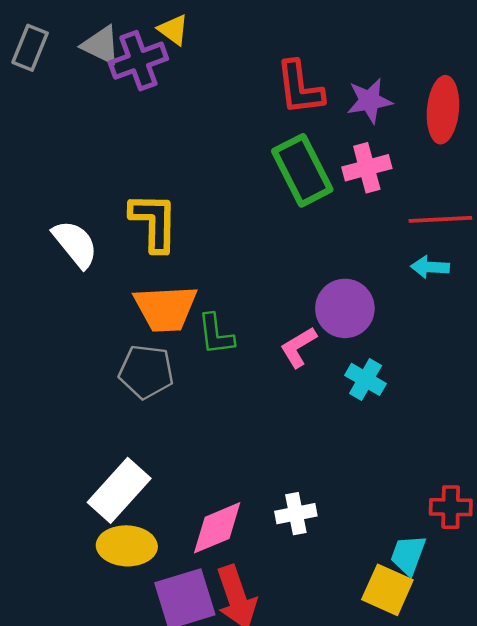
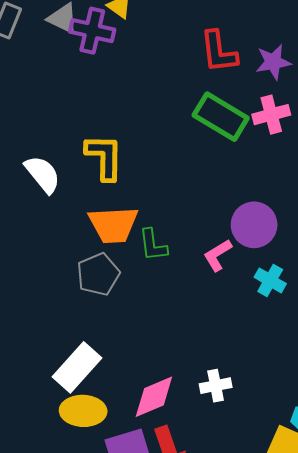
purple cross: (138, 61) -> (92, 31), turned 33
green rectangle: (302, 170) -> (221, 117), turned -32
gray pentagon: (146, 372) -> (98, 274), turned -30

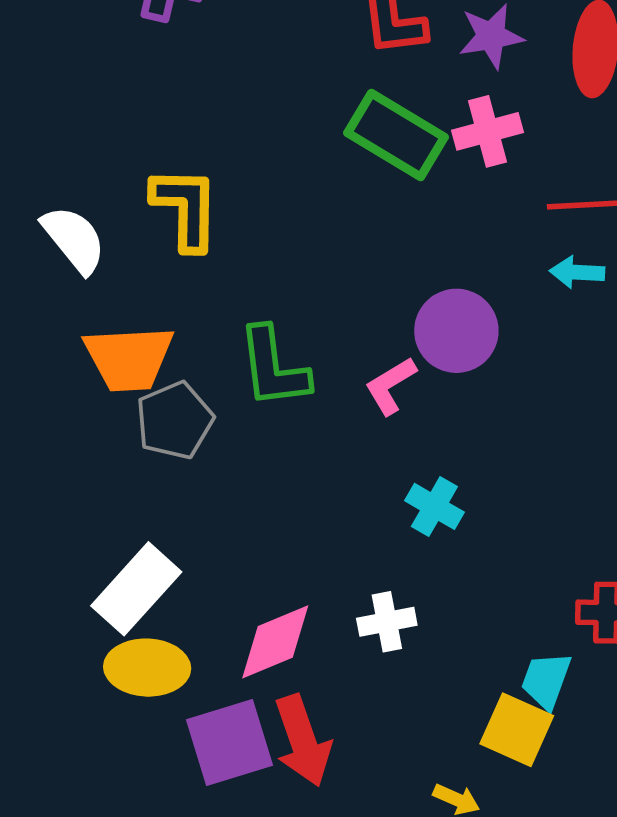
orange trapezoid: (113, 225) -> (129, 358), moved
green L-shape: (153, 245) -> (273, 367), size x1.4
cyan cross: (270, 280) -> (434, 506), moved

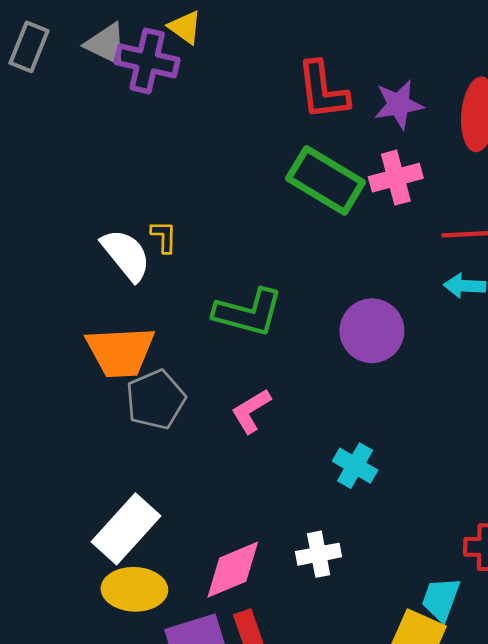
yellow L-shape: (186, 208) -> (164, 237), size x0.5
white semicircle: (74, 239) -> (126, 255), moved
green L-shape: (273, 367) -> (248, 312), moved, turned -68
pink L-shape: (391, 386) -> (251, 411), moved

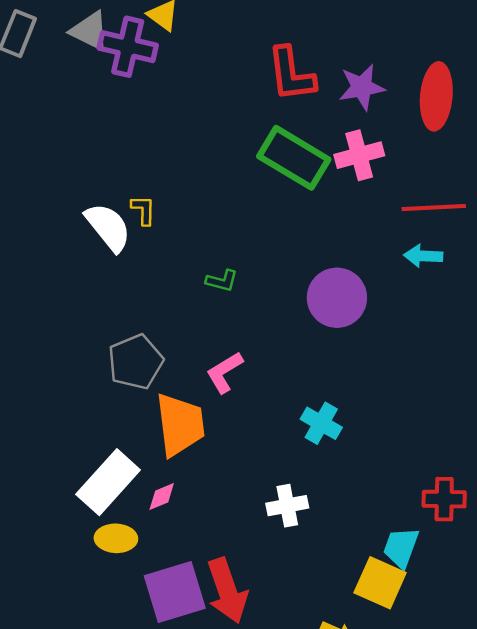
green L-shape: (248, 312) -> (222, 281), size x0.5
orange trapezoid: (120, 352) -> (180, 425), moved, turned -94
pink diamond: (233, 570) -> (162, 496), moved, size x0.5
yellow ellipse: (134, 589) -> (116, 538), size x0.7

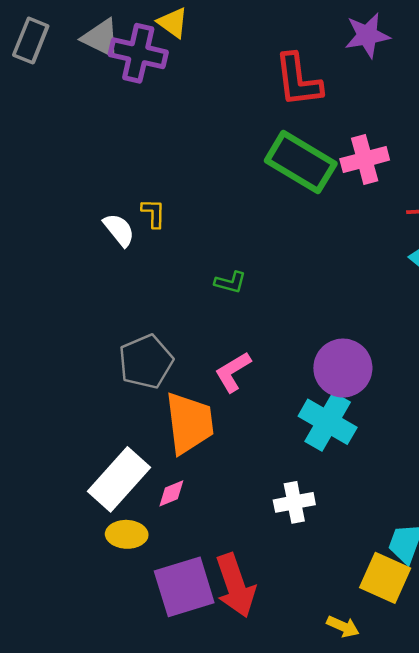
purple star: (362, 87) -> (367, 35), moved
white semicircle: (108, 227) -> (119, 230), size x0.7
purple circle: (337, 298) -> (343, 368), moved
cyan cross: (321, 423) -> (328, 422), size x1.4

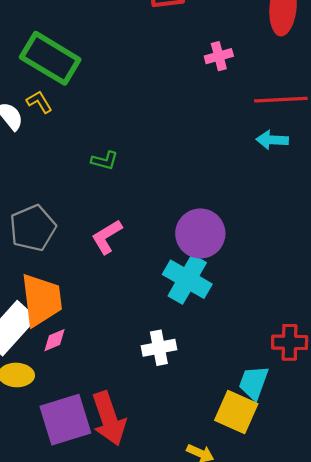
pink cross: (365, 159) -> (219, 56), size x0.7
green rectangle: (301, 162) -> (50, 58), moved
yellow L-shape: (154, 213) -> (39, 102), turned -32
orange trapezoid: (189, 423) -> (41, 300), moved

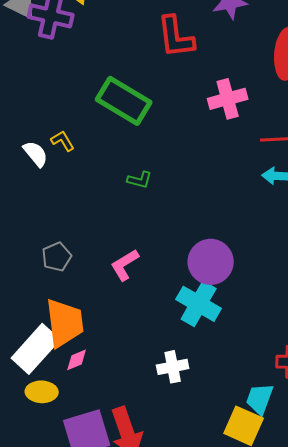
pink cross: (219, 56) -> (228, 99), size x1.5
green rectangle: (50, 58) -> (124, 101), moved
green L-shape: (105, 161) -> (140, 180), moved
gray pentagon: (33, 228) -> (57, 257), size x0.7

